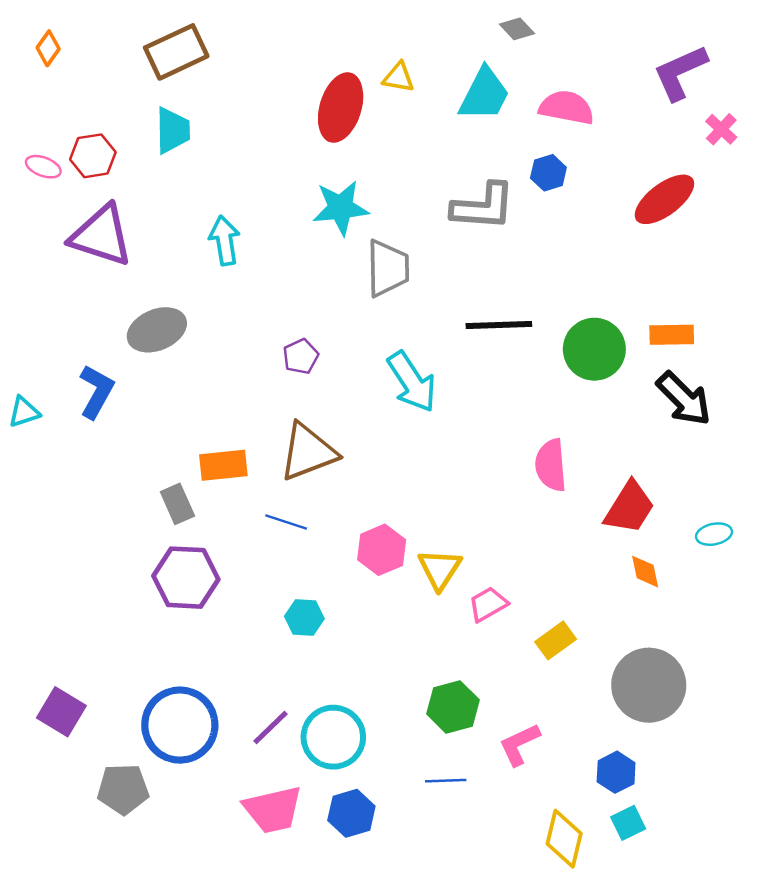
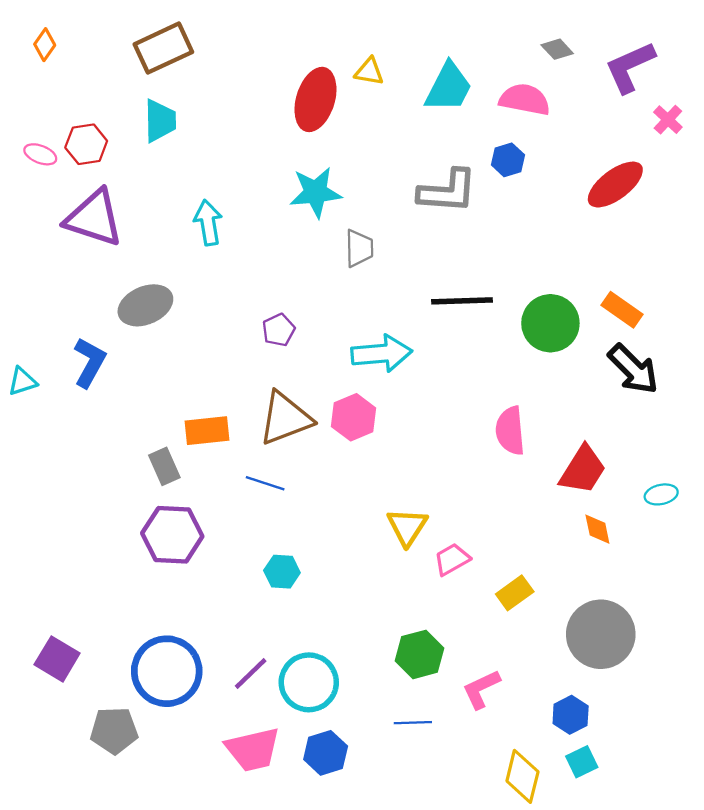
gray diamond: (517, 29) -> (557, 49), moved
gray trapezoid: (388, 268) -> (359, 248), size x0.7
orange rectangle: (672, 335) -> (622, 310), turned 36
cyan arrow: (412, 382) -> (382, 353), turned -62
pink hexagon: (382, 550) -> (354, 417), moved

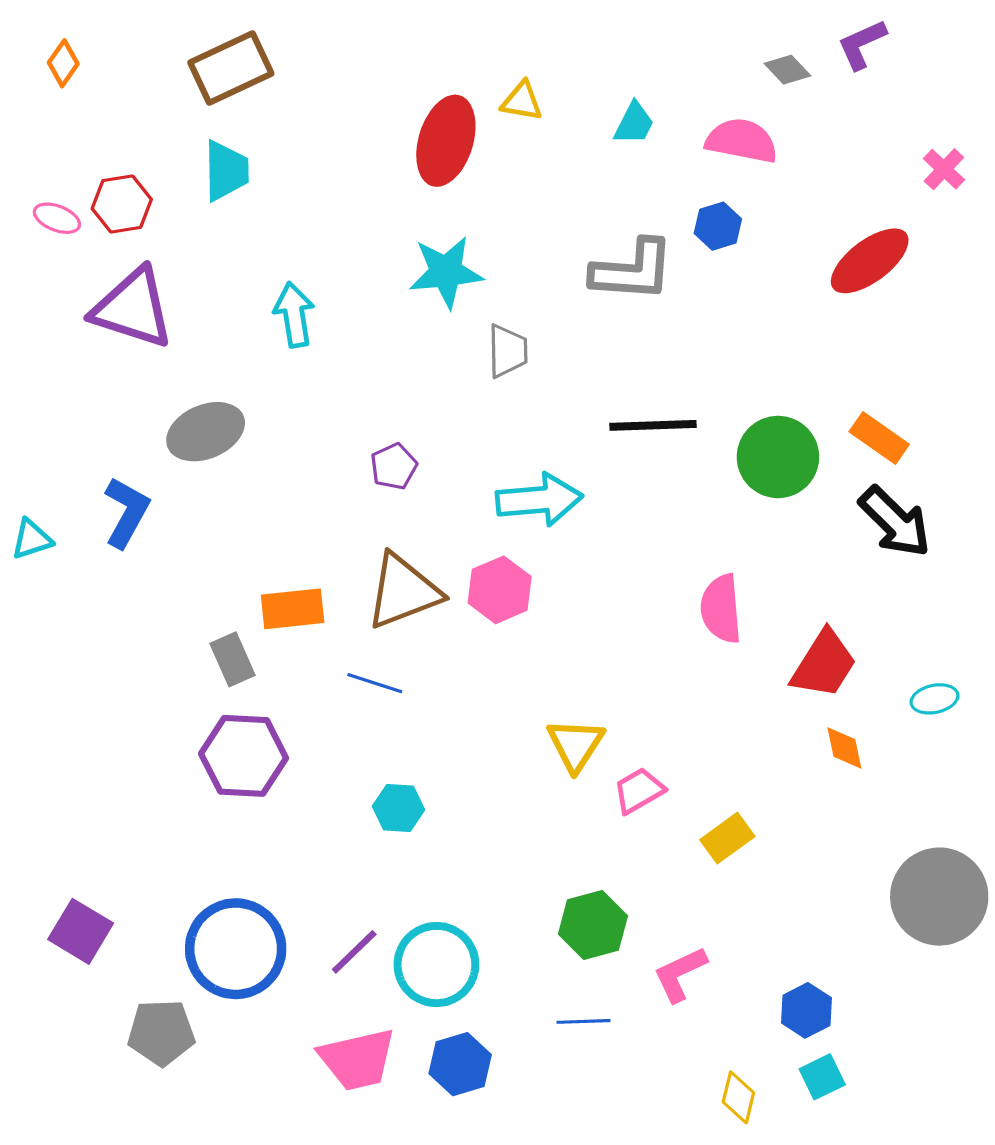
purple L-shape: (630, 67) -> (862, 44), moved, size x0.7
cyan trapezoid: (449, 87) -> (634, 123), size x0.6
gray circle: (601, 634) -> (939, 897), moved
yellow diamond: (522, 776) -> (738, 1097), size x0.7

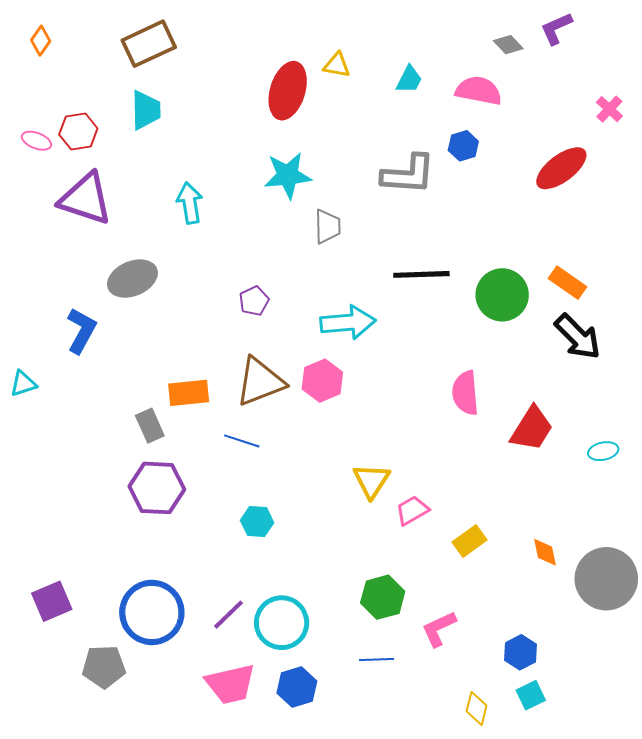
cyan triangle: (32, 539) -> (23, 384), moved
orange diamond: (844, 748) -> (545, 552), moved
purple square: (81, 931) -> (52, 601), turned 36

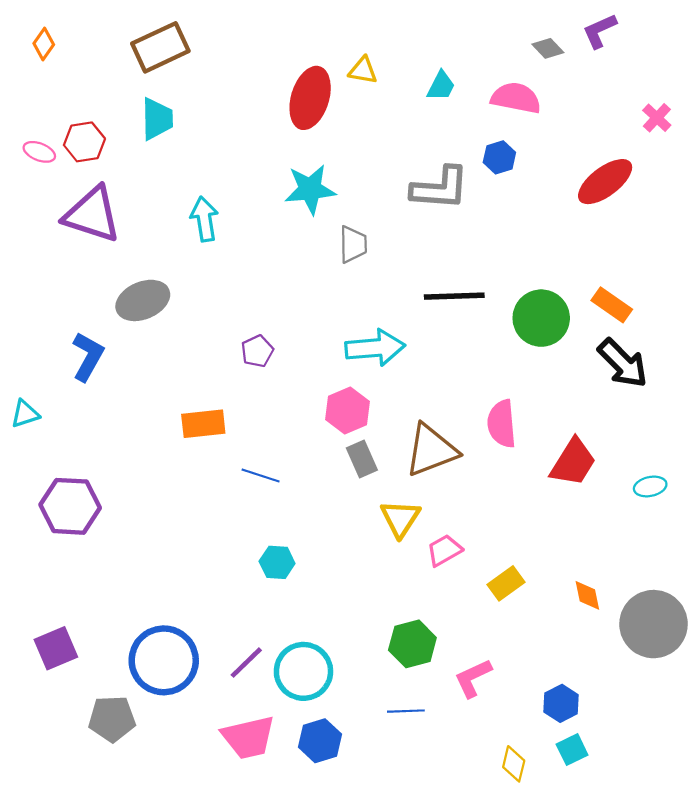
purple pentagon: (254, 301) -> (257, 351), moved
brown triangle: (260, 382) -> (431, 450), moved
gray rectangle: (150, 426) -> (362, 459), moved
purple hexagon: (157, 488) -> (70, 506), moved

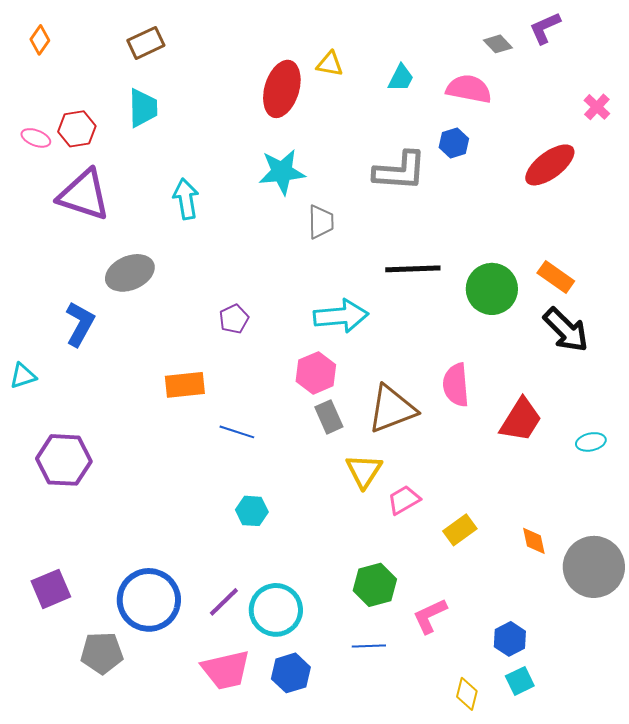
brown rectangle: (160, 47) -> (146, 43), size x0.7

